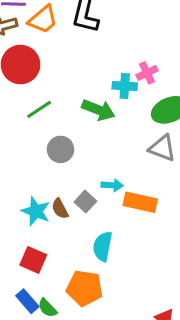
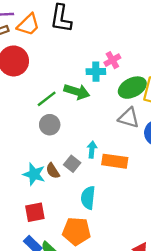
green line: (39, 109) -> (47, 99), moved
cyan arrow: (112, 185) -> (92, 150), turned -84
red square: (33, 260) -> (35, 212), turned -30

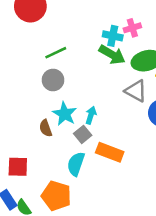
green arrow: (77, 92) -> (112, 55), moved
orange rectangle: (115, 161) -> (110, 152), moved
gray square: (72, 164) -> (83, 134), moved
cyan star: (34, 174) -> (65, 114), moved

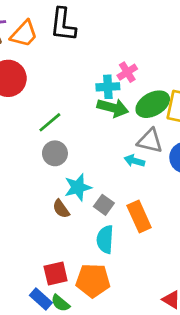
cyan star: (65, 114) -> (78, 187), turned -30
cyan arrow: (91, 115) -> (134, 161), moved, turned -77
orange rectangle: (110, 152) -> (139, 216), turned 60
red square: (18, 167) -> (56, 273), moved

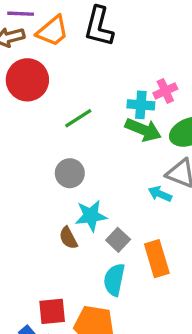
green line: (50, 122) -> (78, 118), moved

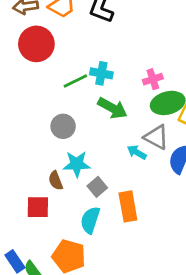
pink cross: (165, 91) -> (153, 79), moved
cyan cross: (141, 105) -> (101, 73), moved
green arrow: (143, 130) -> (112, 108), moved
red square: (52, 311) -> (38, 207), moved

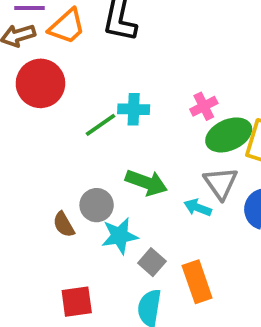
green arrow: (112, 108) -> (146, 183), moved
gray circle: (63, 126) -> (97, 205), moved
gray triangle: (156, 137) -> (221, 183), turned 36
brown semicircle: (56, 181) -> (64, 225), moved

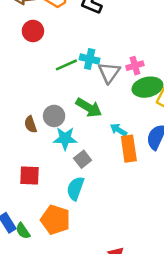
red circle: (40, 83) -> (33, 31), size x0.7
gray triangle: (221, 183) -> (109, 73), moved
orange rectangle: (197, 282) -> (129, 149), moved

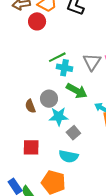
red circle: (33, 31) -> (37, 21), moved
cyan cross: (90, 59) -> (64, 68), moved
cyan semicircle: (75, 188) -> (69, 156), turned -96

